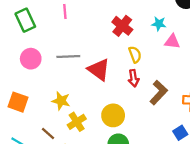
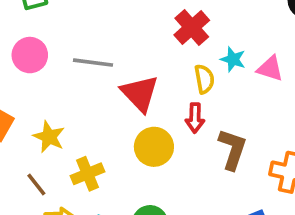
cyan star: (159, 24) -> (233, 59), moved
brown L-shape: (159, 93) -> (233, 149), turned -35
yellow star: (61, 101) -> (49, 137), moved
yellow circle: (113, 115) -> (154, 147), moved

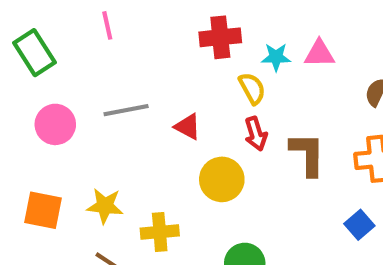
red cross: (192, 28) -> (220, 37), turned -36
red triangle: (140, 93) -> (188, 127), size x0.6
yellow cross: (88, 174) -> (160, 232), turned 36

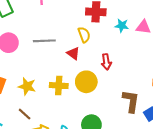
yellow semicircle: (252, 88) -> (84, 35), moved
brown L-shape: (307, 154) -> (131, 101), moved
yellow cross: (160, 232) -> (59, 86), moved

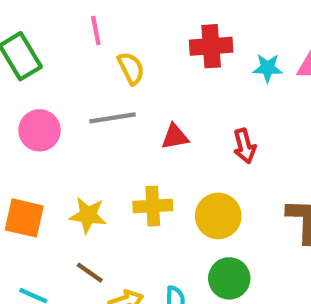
yellow semicircle: (84, 35) -> (131, 68), moved
red triangle: (73, 53) -> (175, 137), turned -40
yellow circle: (86, 82) -> (218, 216), moved

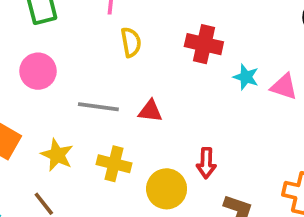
gray line: (112, 118) -> (98, 107), moved
red arrow: (245, 146) -> (206, 163), moved

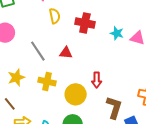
red cross: (204, 44) -> (85, 23), moved
gray line: (98, 107) -> (38, 51), turned 50
yellow star: (57, 155) -> (16, 77), turned 30

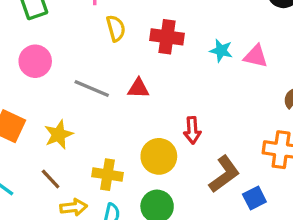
gray line: (38, 51) -> (92, 88), turned -30
yellow cross: (47, 82) -> (108, 175), moved
brown L-shape: (114, 108) -> (224, 174), turned 40

